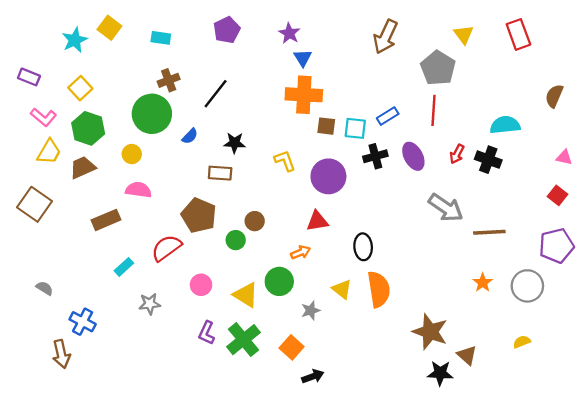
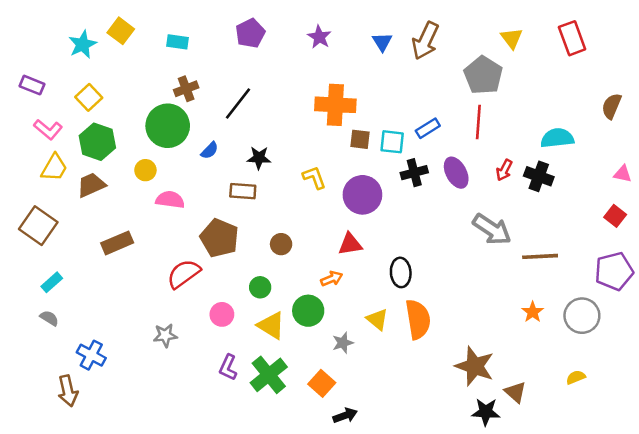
blue triangle: (303, 58) -> (382, 42), moved
pink semicircle: (138, 190) -> (170, 200), moved
green circle: (236, 240) -> (260, 287), moved
cyan rectangle: (124, 267) -> (52, 282), moved

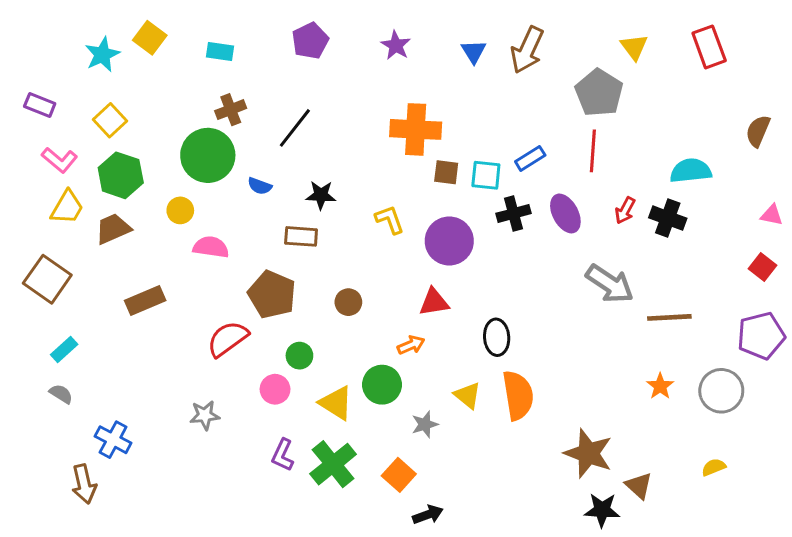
blue semicircle: (210, 150) -> (260, 186), turned 66
green circle: (260, 287) -> (299, 356), moved

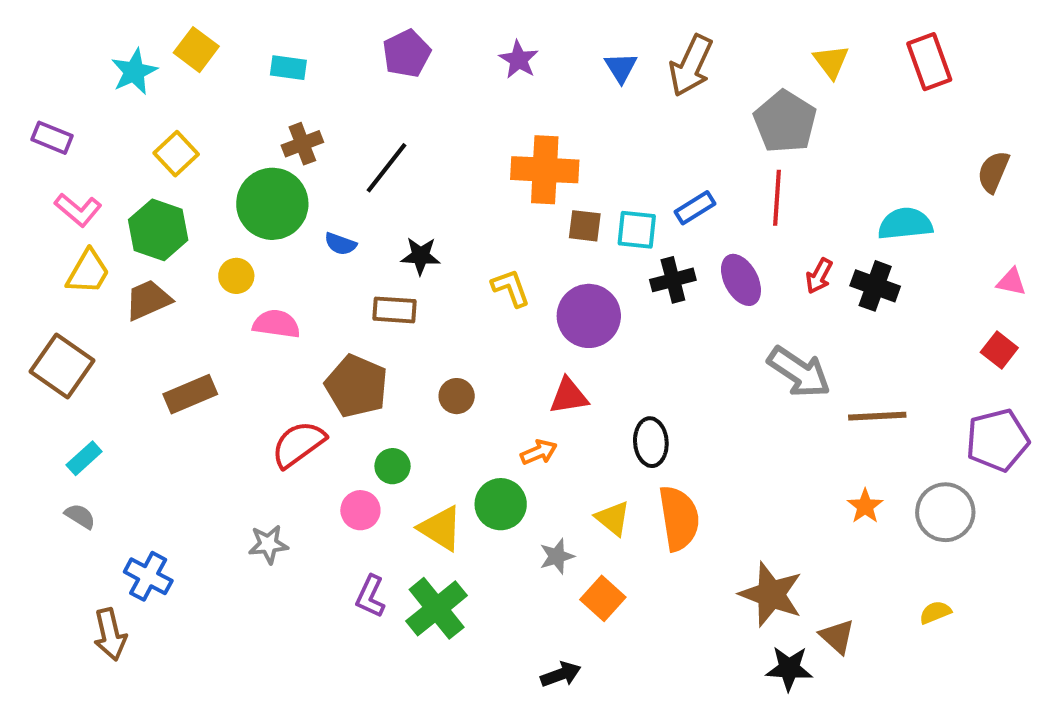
yellow square: (110, 120) -> (176, 154), moved
orange square: (399, 475) -> (603, 598), moved

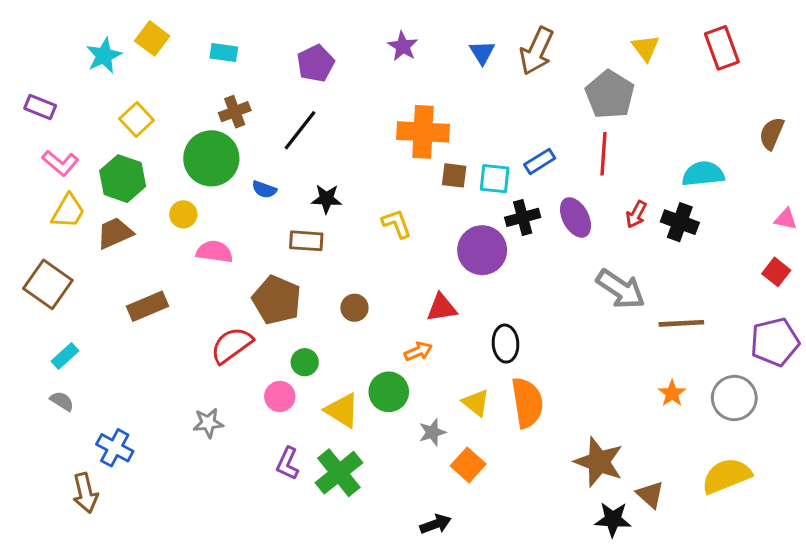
purple pentagon: (407, 54) -> (316, 63), moved
purple circle: (589, 316) -> (482, 250), moved
yellow semicircle: (935, 612) -> (726, 476), size x2.0

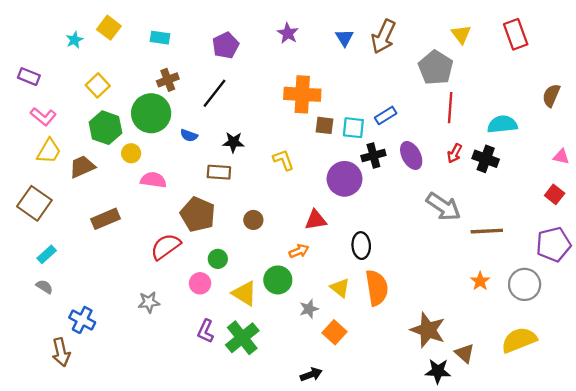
cyan star: (104, 56) -> (74, 40), size x0.7
red line: (604, 154) -> (450, 108), moved
green hexagon: (123, 179) -> (106, 128), moved

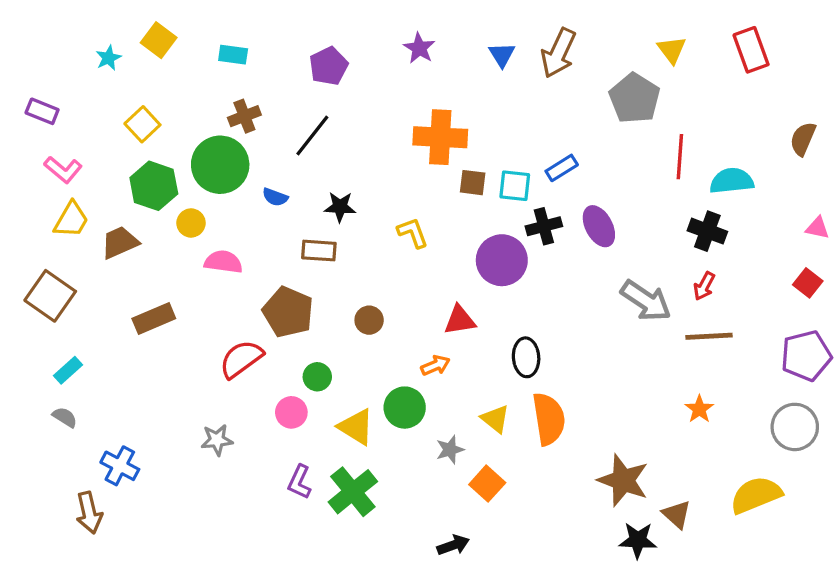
red line: (450, 108) -> (680, 157), moved
red arrow: (455, 153) -> (704, 286), moved
gray circle: (525, 284) -> (795, 427), moved

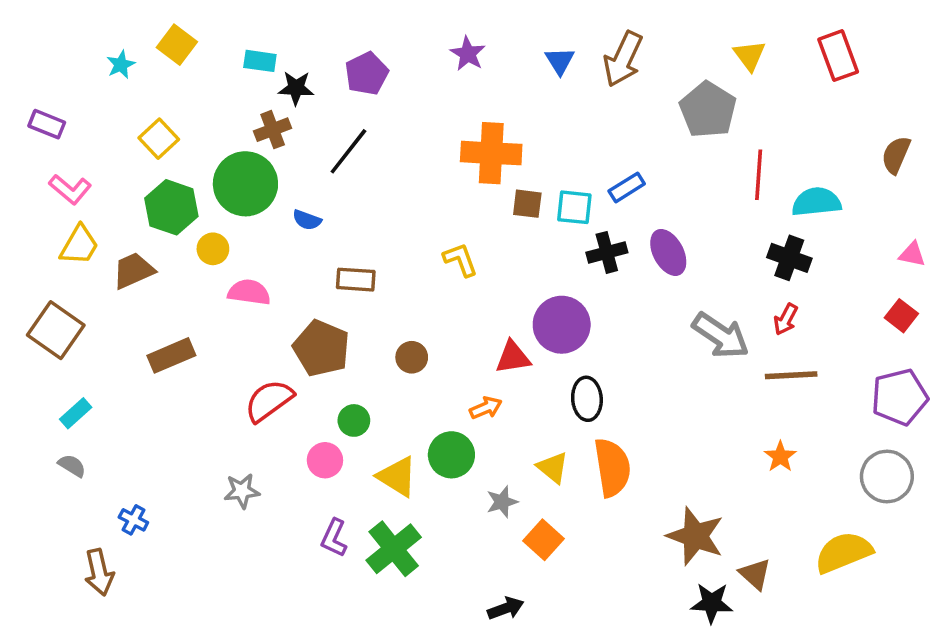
black star: (340, 207) -> (296, 88), moved
purple circle: (502, 260) -> (562, 325), moved
blue cross: (120, 466) -> (133, 520), size x0.7

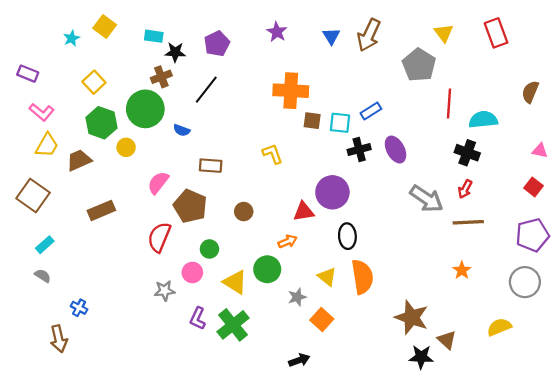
pink semicircle: (249, 292) -> (158, 183), moved, turned -60
red semicircle: (269, 401) -> (159, 237), turned -32
gray star: (242, 491) -> (165, 291), moved
yellow semicircle: (844, 552) -> (499, 327), size x0.7

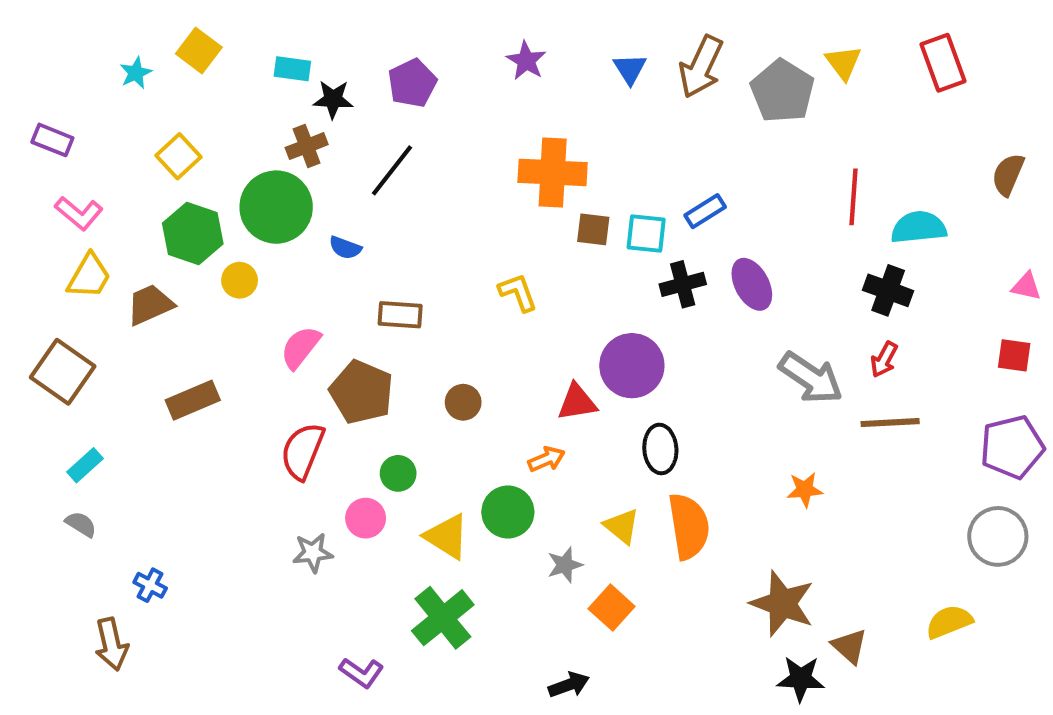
gray pentagon: (419, 65) -> (782, 91), moved
red square: (533, 187) -> (1014, 355), turned -30
orange star: (462, 270) -> (805, 490), moved, turned 30
purple L-shape: (198, 318) -> (361, 673), moved, turned -80

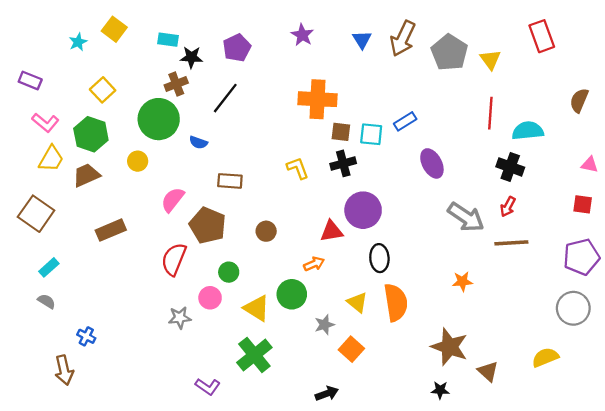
yellow triangle: (843, 63) -> (490, 60), moved
green hexagon: (193, 233) -> (91, 134), moved
black cross: (683, 284) -> (343, 163), moved
black star: (801, 679) -> (440, 390), moved, size x0.7

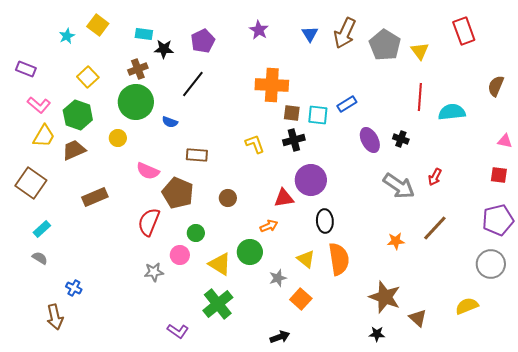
brown cross: (176, 84) -> (138, 69), moved
black cross: (510, 167) -> (401, 139), moved, size x0.7
pink semicircle: (173, 200) -> (148, 171), turned -105
brown line: (511, 243) -> (435, 228), moved, turned -44

